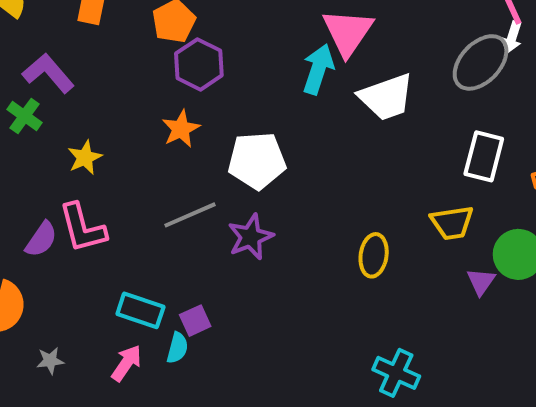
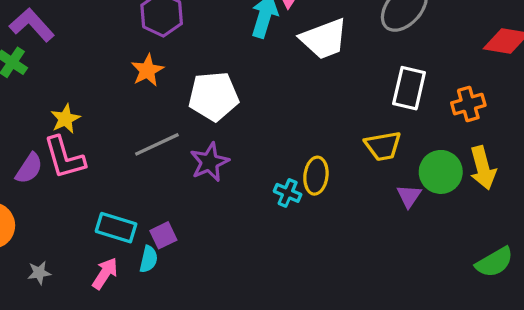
yellow star: (85, 157) -> (65, 119), moved
cyan cross: (396, 373) -> (288, 193), moved, size x0.7

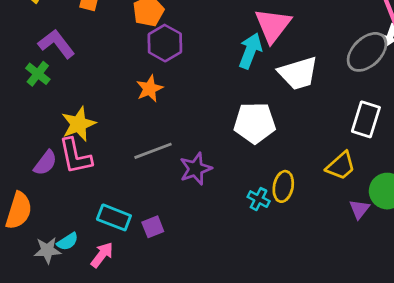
white pentagon: (214, 96) -> (255, 123), moved
yellow star: (65, 119) -> (79, 124), size x1.4
yellow trapezoid: (383, 146) -> (341, 166), turned -36
cyan semicircle: (149, 259) -> (68, 242), moved, turned 40
gray star: (39, 273) -> (47, 250), size x1.4

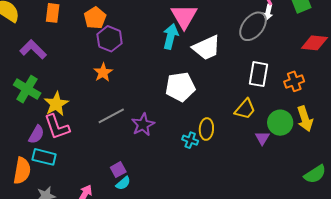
green cross: (38, 74) -> (27, 89), moved, size x1.5
cyan rectangle: (114, 217) -> (44, 157), moved
cyan semicircle: (68, 242) -> (123, 183), moved

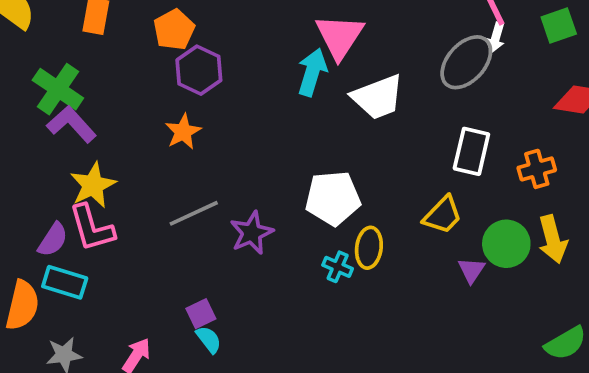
purple L-shape: (33, 49) -> (72, 124), moved
white pentagon: (180, 87) -> (333, 198), moved
green cross: (27, 89) -> (58, 89), moved
cyan semicircle: (123, 183) -> (209, 339), turned -91

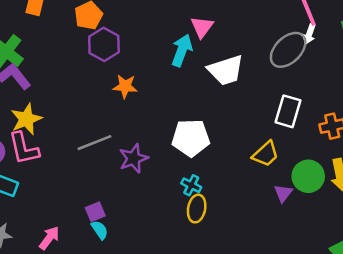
pink triangle: (340, 36) -> (202, 27), size x0.7
orange star: (183, 132) -> (125, 86), moved, turned 30
yellow ellipse: (369, 248) -> (197, 209), moved

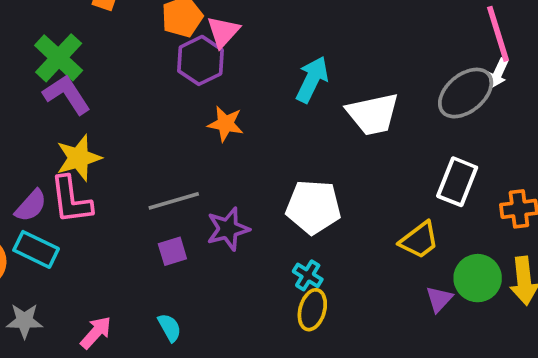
pink triangle: (202, 27) -> (223, 32), moved
purple square: (95, 212) -> (172, 251), moved

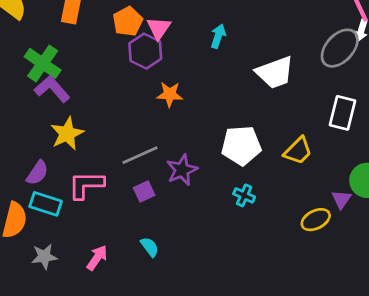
cyan arrow: (312, 79) -> (218, 36), moved, size x0.7
pink L-shape: (71, 200) -> (86, 185), moved, turned 105
yellow trapezoid: (419, 240) -> (298, 151), moved
yellow ellipse: (312, 310) -> (316, 220), moved, turned 56

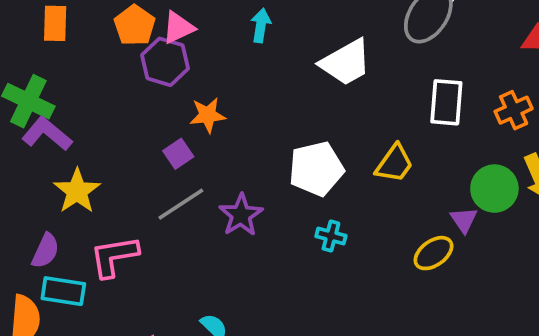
pink triangle: (159, 28) -> (178, 28), turned 40
purple square: (144, 192) -> (178, 154), moved

